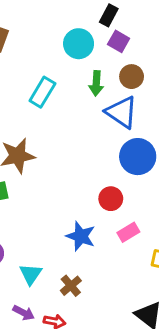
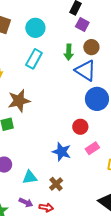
cyan circle: (79, 44) -> (35, 28), moved
cyan triangle: (31, 274) -> (30, 177), turned 49

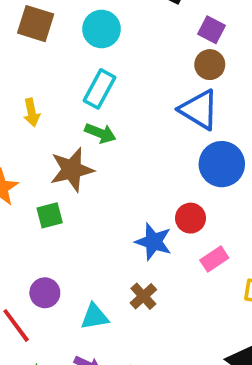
purple square: (82, 25) -> (211, 30), moved
green arrow: (69, 52) -> (100, 133), moved, turned -70
blue star: (62, 152) -> (153, 242), moved
brown cross: (56, 184) -> (143, 296), moved

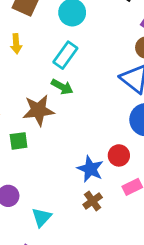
yellow arrow: (32, 112) -> (16, 44), moved
brown cross: (143, 296) -> (93, 201), moved
cyan triangle: (95, 317) -> (42, 217), turned -45

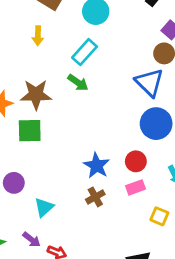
brown star: (38, 110) -> (36, 95), moved
green square: (19, 141) -> (30, 131), size x1.4
red circle: (119, 155) -> (136, 161), moved

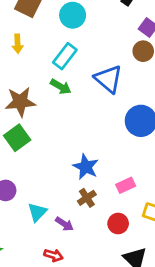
blue triangle: (149, 83) -> (108, 79), moved
green square: (30, 131) -> (17, 138), turned -30
red circle: (136, 161) -> (118, 224), moved
purple arrow: (32, 240) -> (64, 224), moved

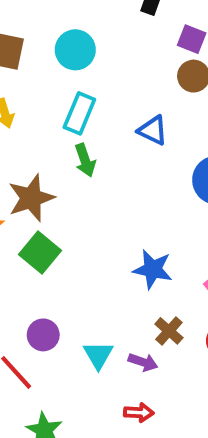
blue triangle: (108, 79) -> (153, 130), size x0.7
green arrow: (61, 87) -> (85, 160), turned 55
brown cross: (87, 198) -> (169, 331), moved

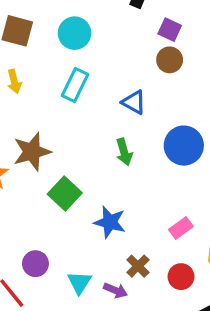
green arrow: (85, 160) -> (124, 152), moved
green square: (40, 253) -> (65, 193), moved
blue star: (153, 269) -> (110, 222), moved

